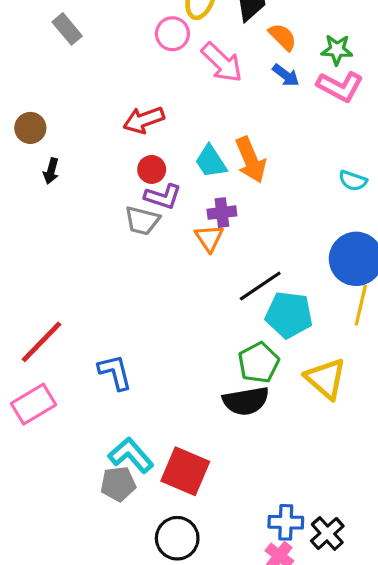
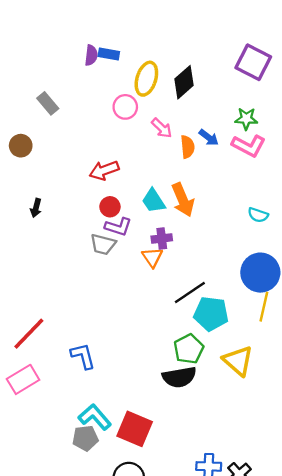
orange semicircle: (283, 37) -> (188, 147), moved, turned 40
pink arrow: (222, 62) -> (162, 128), size x0.7
brown circle: (30, 128) -> (21, 146), moved

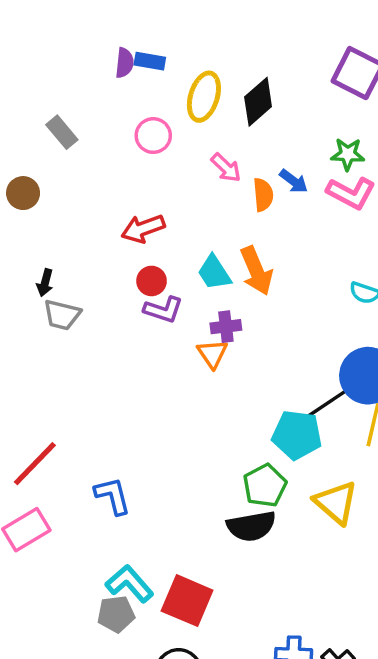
pink circle: (125, 107) -> (153, 136), moved
gray trapezoid: (103, 244) -> (62, 315), moved
black line: (190, 293) -> (326, 404), moved

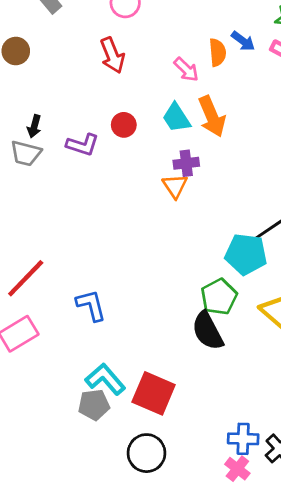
pink arrow: (226, 168) -> (186, 69), moved
red arrow: (143, 229) -> (112, 55), moved, turned -92
purple L-shape: (163, 310) -> (83, 145), moved
gray trapezoid: (62, 315) -> (26, 153), moved
black semicircle: (251, 526) -> (208, 331), turned 72

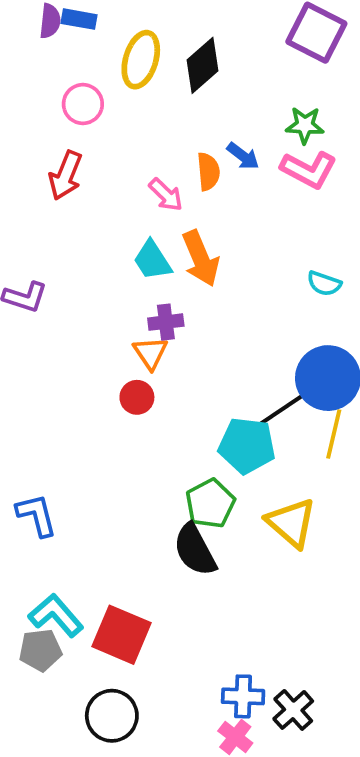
red arrow: (112, 55) -> (66, 175), turned 44
red circle: (124, 125) -> (137, 397), moved

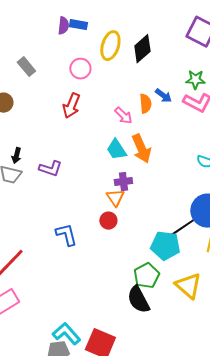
blue L-shape: (37, 515) -> (66, 235), moved

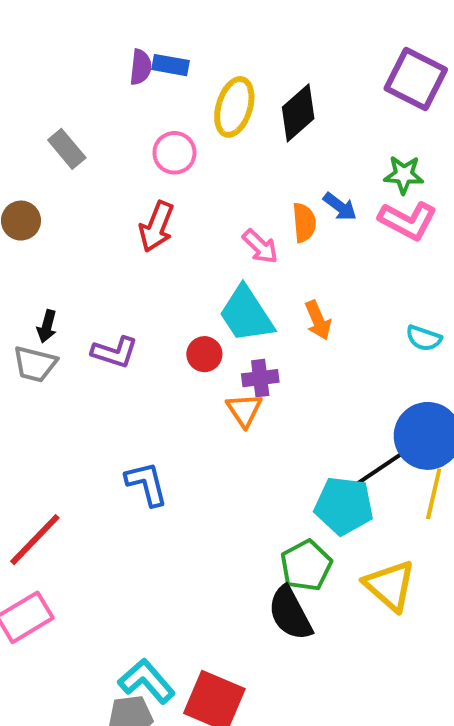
orange arrow: (141, 149) -> (318, 320), moved, size x0.7
cyan trapezoid: (116, 150) -> (246, 314), size x1.4
red circle: (108, 221) -> (204, 354), moved

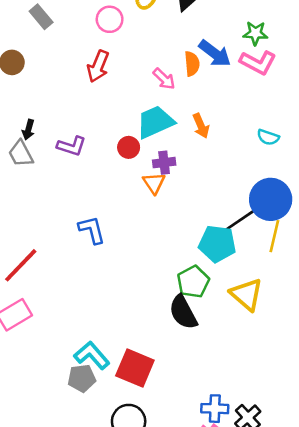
blue arrow: (340, 207) -> (215, 54), size x1.5
cyan trapezoid: (246, 314) -> (155, 122), turned 99
gray trapezoid: (35, 364) -> (21, 154), turned 48

